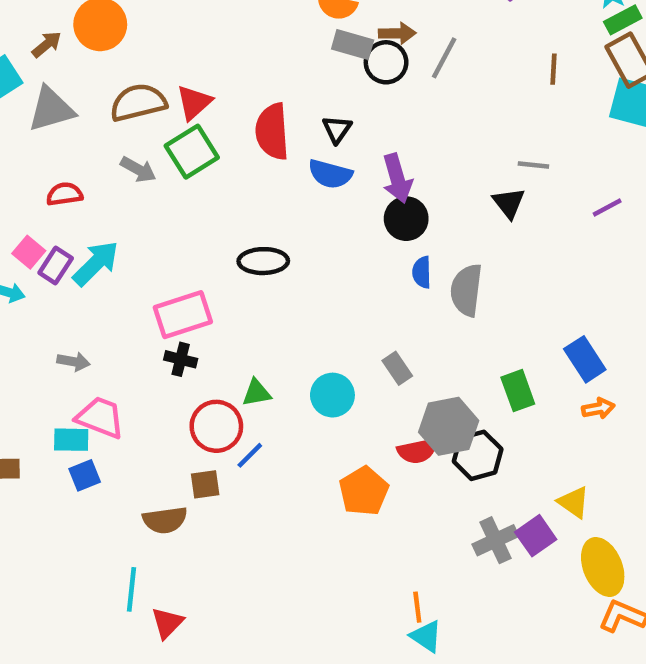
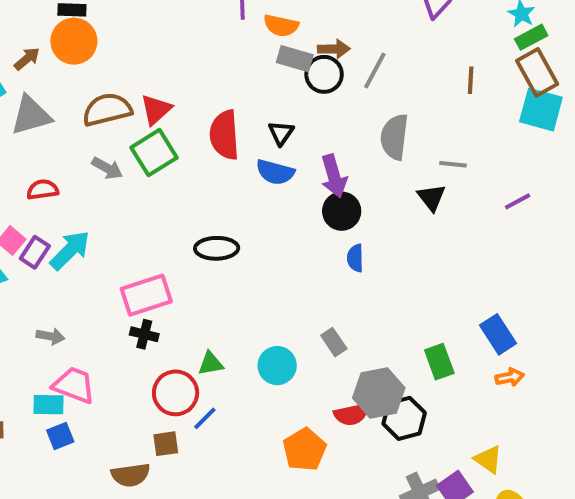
gray semicircle: (466, 290) -> (394, 137), moved

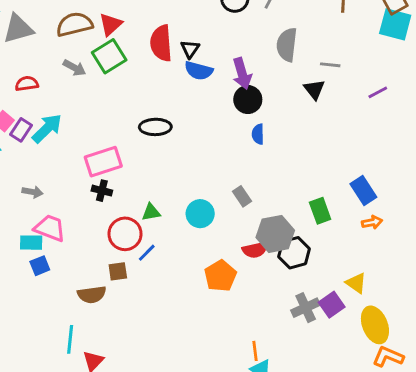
black triangle: (281, 133) -> (190, 49), moved

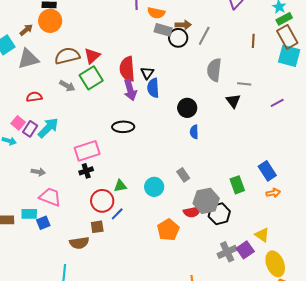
blue semicircle: (199, 71) -> (153, 88), turned 72
purple arrow: (242, 74) -> (130, 90), moved
black cross: (102, 191) -> (86, 171), turned -32
cyan rectangle: (31, 243) -> (29, 214), moved

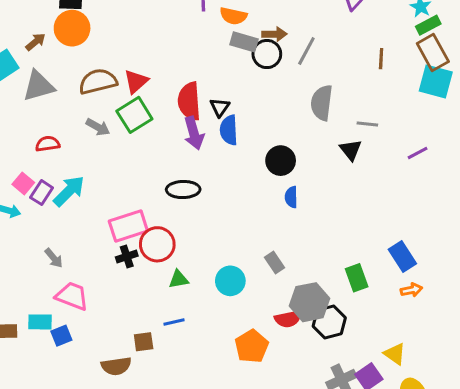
gray arrow: (38, 172) -> (54, 258), turned 40
red circle: (102, 201) -> (157, 244), moved
blue line: (117, 214) -> (174, 322), turned 32

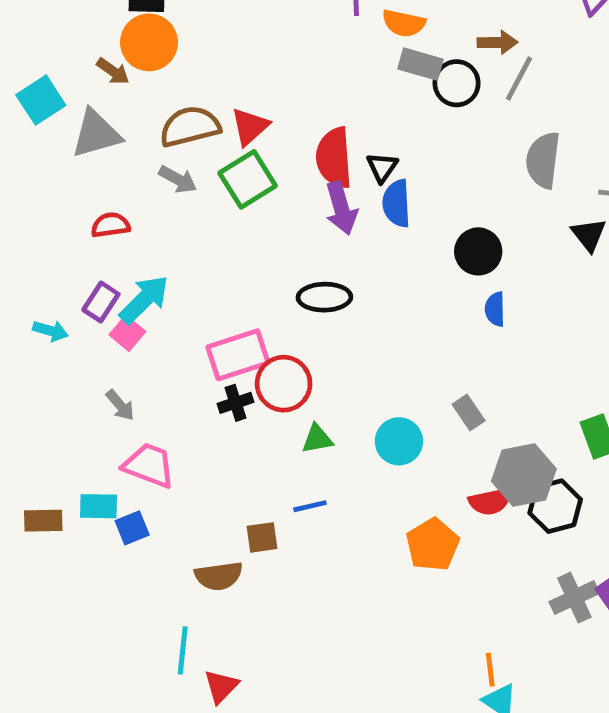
brown arrow: (274, 34) -> (497, 42), moved
brown arrow: (35, 42) -> (113, 71), moved, turned 75
gray arrow: (98, 127) -> (178, 179), moved
pink square: (23, 183) -> (127, 333), moved

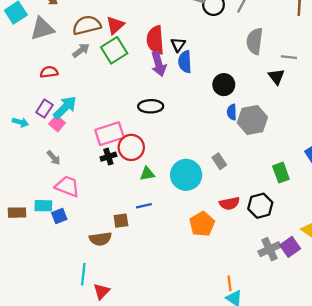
gray arrow: (178, 179) -> (81, 50), turned -66
cyan circle: (399, 441) -> (186, 175), size x1.4
gray hexagon: (524, 475) -> (252, 120), moved

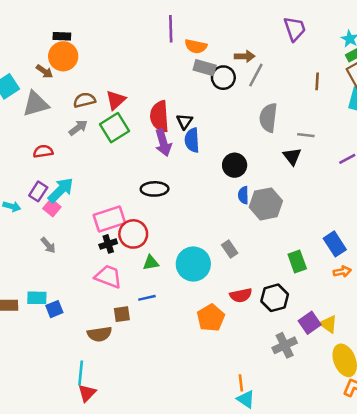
brown semicircle: (87, 25) -> (84, 100), size x0.7
pink trapezoid: (67, 186) -> (108, 277), moved
purple square: (290, 247) -> (310, 323), moved
red triangle: (102, 291) -> (87, 393), moved

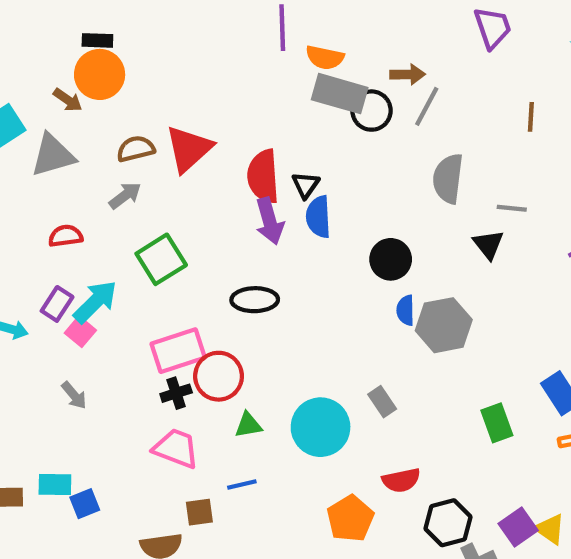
gray rectangle: (205, 68) -> (340, 94), size x1.4
red triangle: (116, 100) -> (189, 149), size x1.4
green square: (114, 128) -> (161, 259), moved
black hexagon: (275, 298) -> (448, 523), moved

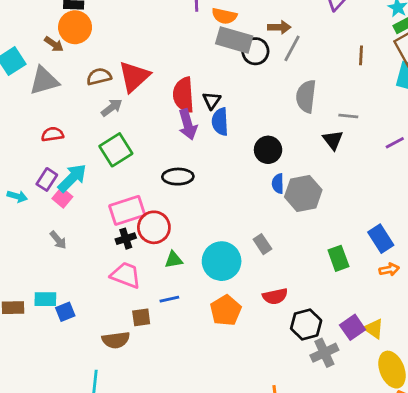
gray arrow: (125, 196) -> (112, 108), moved
orange pentagon: (350, 519) -> (226, 310), moved

